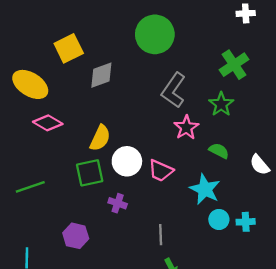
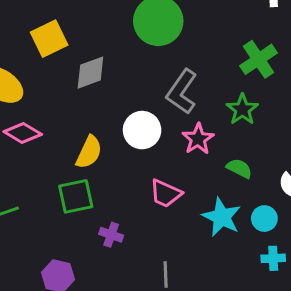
white circle: (127, 161) -> (142, 130), moved
cyan circle: (219, 219) -> (264, 219), moved

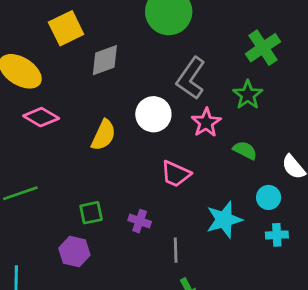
green square: (76, 196) -> (91, 213), moved, size x0.7
cyan star: (222, 217) -> (224, 220), moved, turned 30
purple cross: (111, 235) -> (140, 221), moved

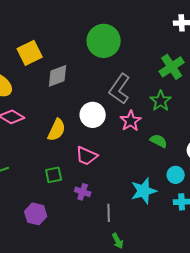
pink trapezoid: (176, 174) -> (87, 156), moved
green square: (91, 213) -> (54, 175), moved

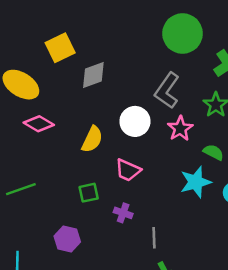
green circle: (104, 41) -> (183, 34), moved
cyan star: (144, 191) -> (196, 182), moved

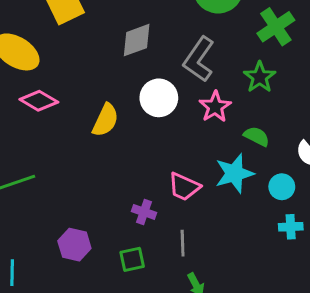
gray diamond: (93, 75) -> (137, 40), moved
pink trapezoid: (128, 170) -> (184, 187), moved
green square: (89, 193) -> (132, 259), moved

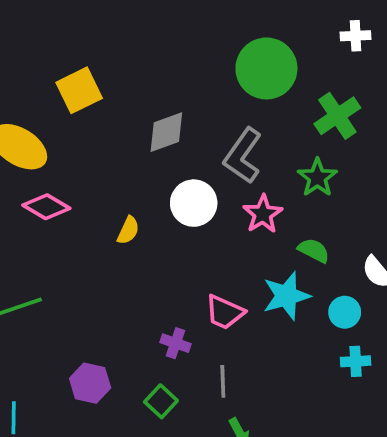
yellow semicircle: (105, 120) -> (128, 230), size x0.7
green square: (132, 259) -> (161, 401), turned -35

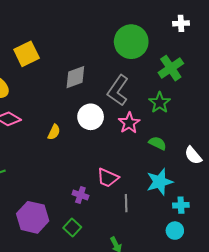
cyan star: (286, 296) -> (160, 182), moved
cyan circle: (345, 312) -> (175, 231), moved
gray line: (223, 381) -> (126, 203), moved
purple hexagon: (90, 383) -> (33, 217), size x1.4

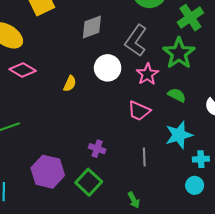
green star: (160, 103) -> (179, 53), size x1.4
pink trapezoid: (108, 178) -> (139, 111), moved
green square: (72, 228) -> (89, 182), size x1.4

